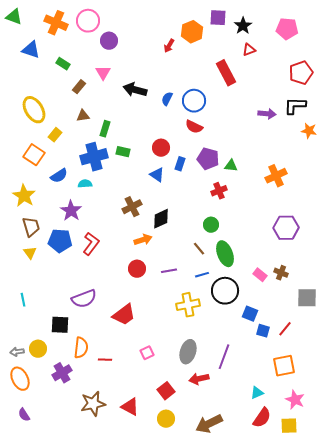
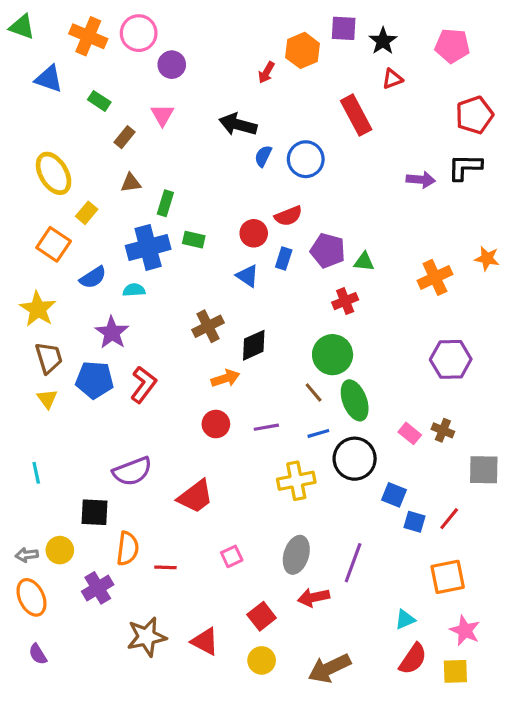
black arrow: (135, 90) -> (238, 125), moved
red semicircle: (194, 127) -> (288, 216), moved, turned -48
orange star: (309, 131) -> (487, 258), moved
green circle: (211, 225) -> (333, 355), size x1.6

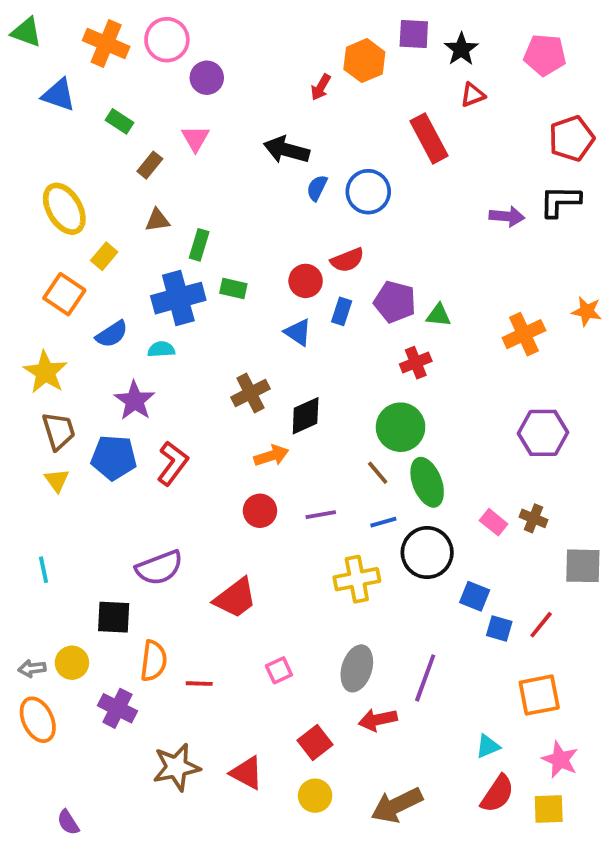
purple cross: (98, 588) -> (118, 708), turned -32
purple semicircle: (38, 654) -> (68, 822), moved

